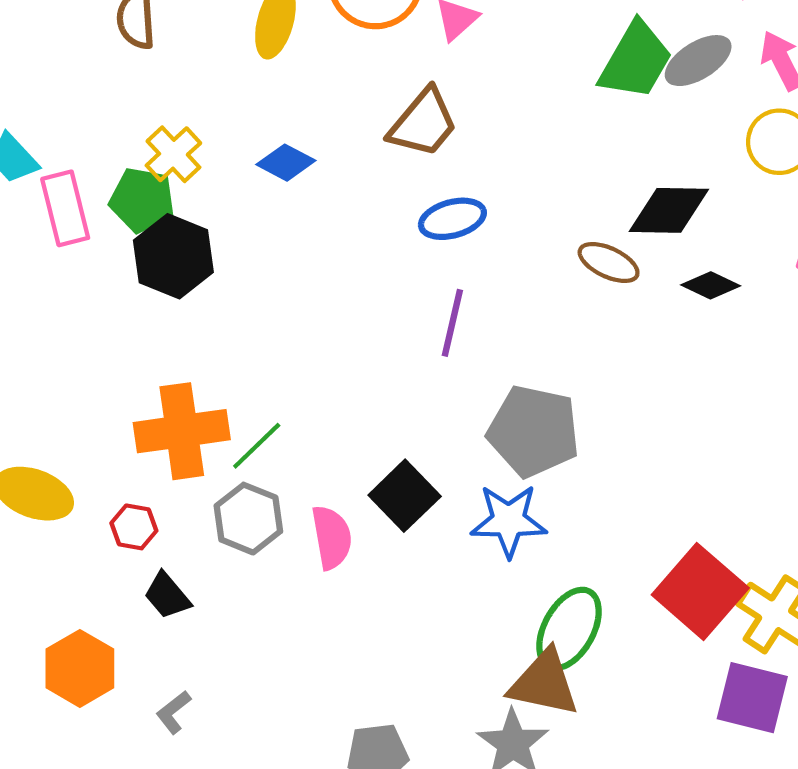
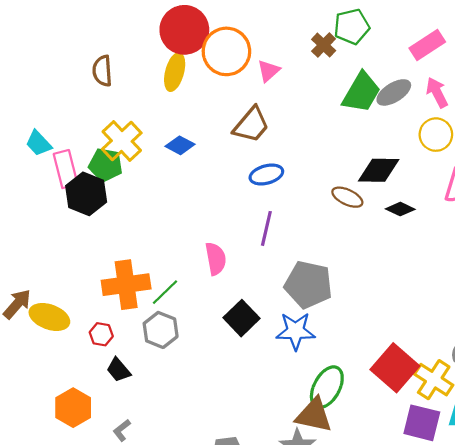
yellow cross: (173, 154) -> (122, 141), size x1.4
black hexagon: (173, 256) -> (86, 194), moved
pink semicircle: (332, 537) -> (216, 259), moved

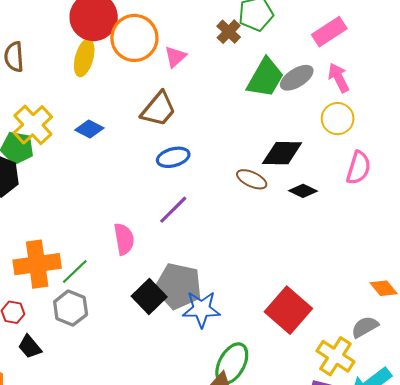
purple line: (266, 228) -> (173, 210), turned 32
gray pentagon: (308, 285) -> (178, 286), moved
red square: (395, 368) -> (288, 310), moved

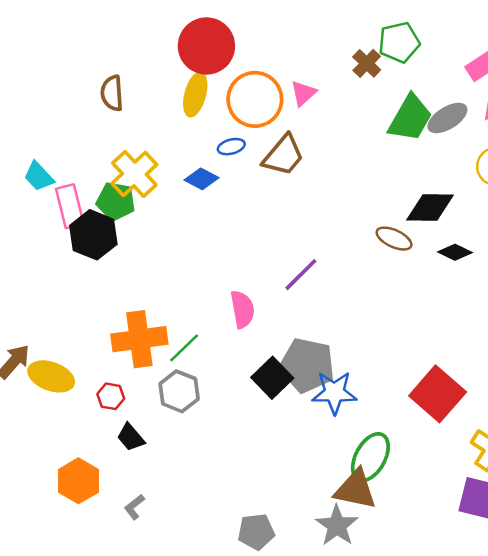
orange circle: (134, 38) -> (255, 99), moved
blue ellipse: (173, 157) -> (231, 147), moved, size x0.7

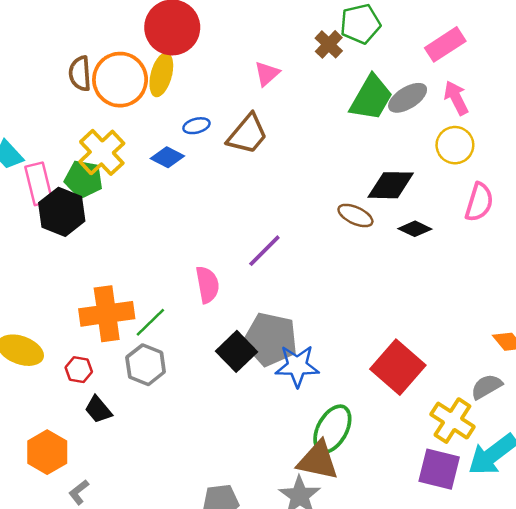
orange circle: (255, 99) -> (120, 80), moved
gray L-shape: (134, 507) -> (79, 492), moved

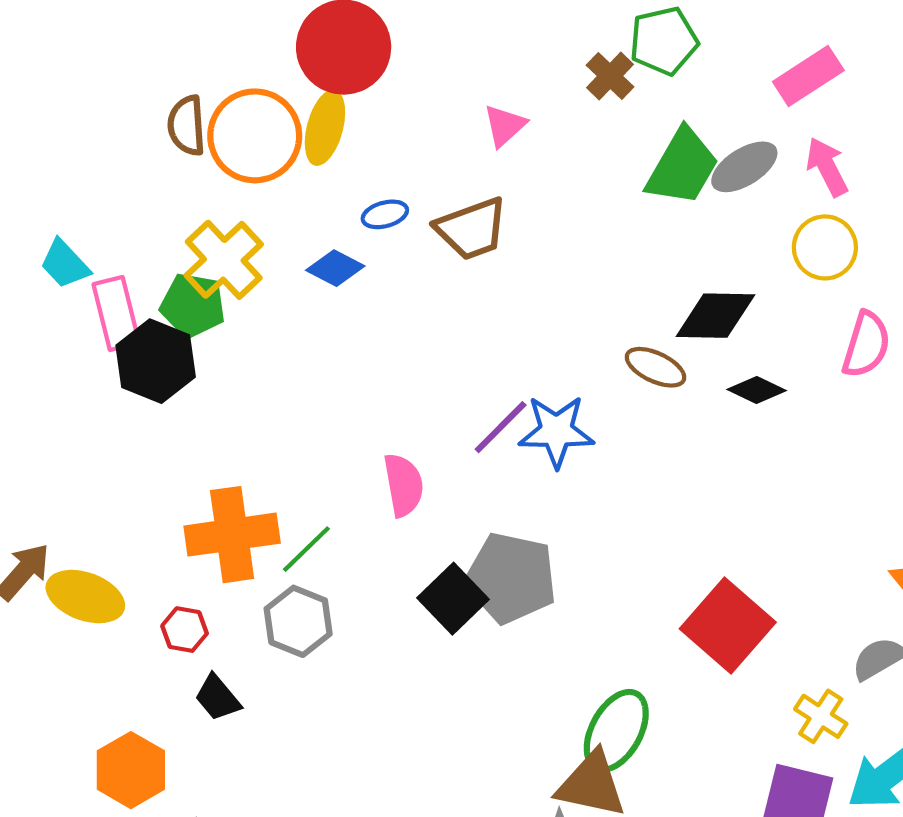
brown trapezoid: (247, 134) -> (472, 229), turned 30
blue star: (297, 366) -> (556, 431), moved
yellow cross: (452, 421) -> (821, 716), size x0.7

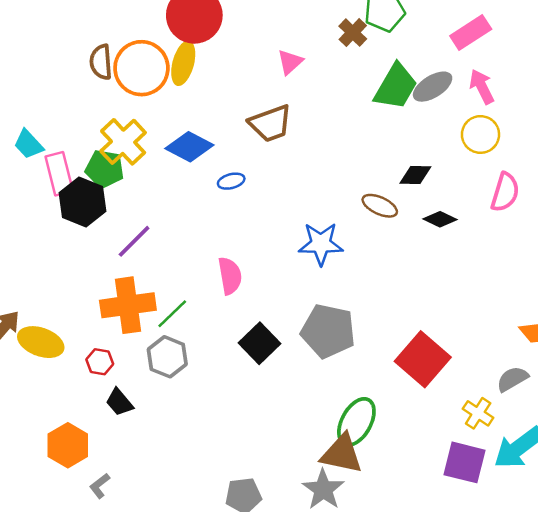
blue ellipse: (385, 214) -> (231, 181), moved
blue diamond: (335, 268) -> (189, 147), size x1.4
black diamond: (715, 316) -> (415, 175), size x0.7
purple line: (501, 427) -> (134, 241), moved
gray pentagon: (511, 578) -> (328, 331), moved

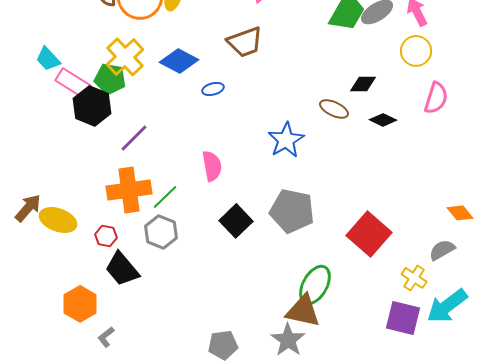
pink rectangle: (59, 174) -> (73, 83), turned -44
blue star: (321, 244) -> (286, 140), turned -30
black trapezoid: (119, 402) -> (122, 269), size x1.5

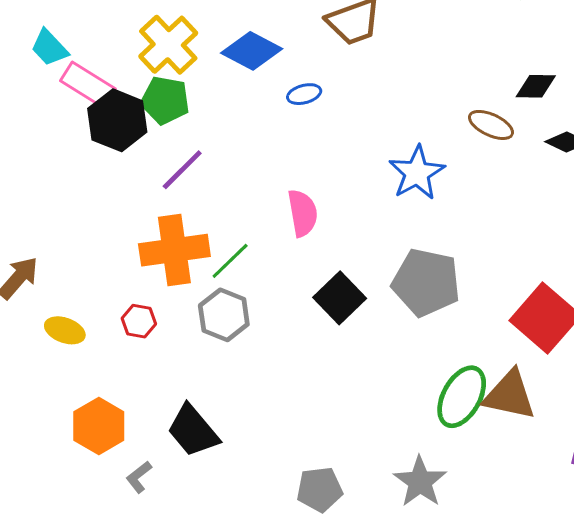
green pentagon: (110, 79) -> (165, 100), moved
yellow ellipse: (58, 220) -> (65, 330), moved, size x0.7
black trapezoid: (122, 269) -> (193, 431), moved
brown triangle: (303, 311) -> (510, 395), moved

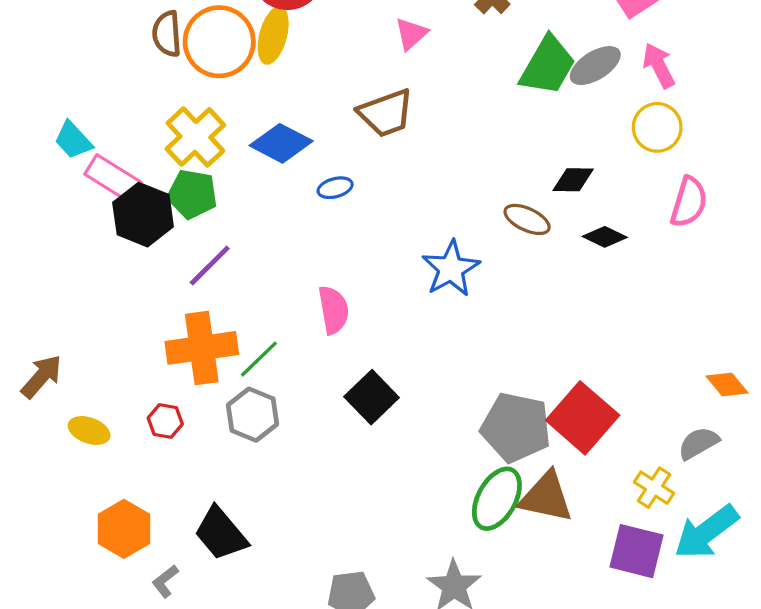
gray pentagon: (426, 282) -> (516, 427), moved

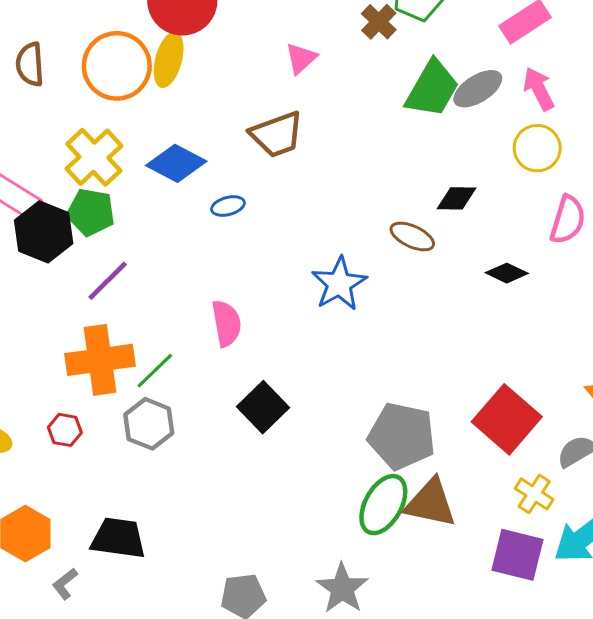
brown semicircle: (167, 34) -> (30, 64), moved
black diamond: (605, 237) -> (507, 273), moved
red square: (583, 418) -> (507, 419), moved
black trapezoid: (221, 534) -> (118, 538), turned 138

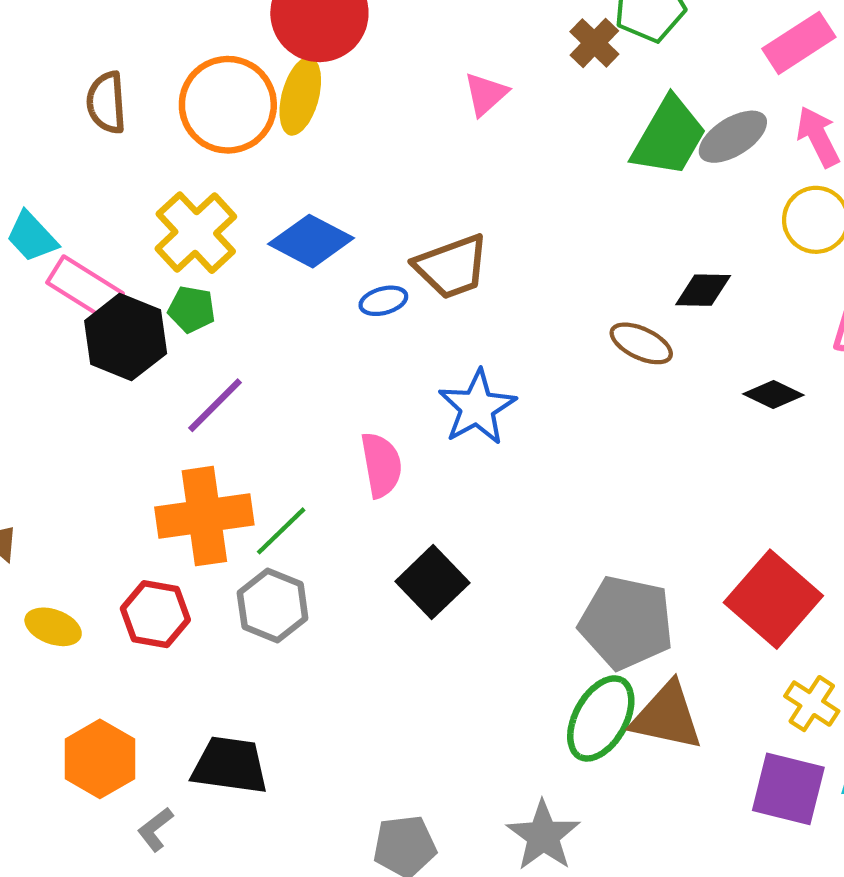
brown trapezoid: (277, 134) -> (452, 267), moved
green pentagon: (91, 212) -> (192, 309), size x0.7
blue star: (339, 284) -> (477, 407), moved
red hexagon: (65, 430) -> (155, 614), size x1.4

